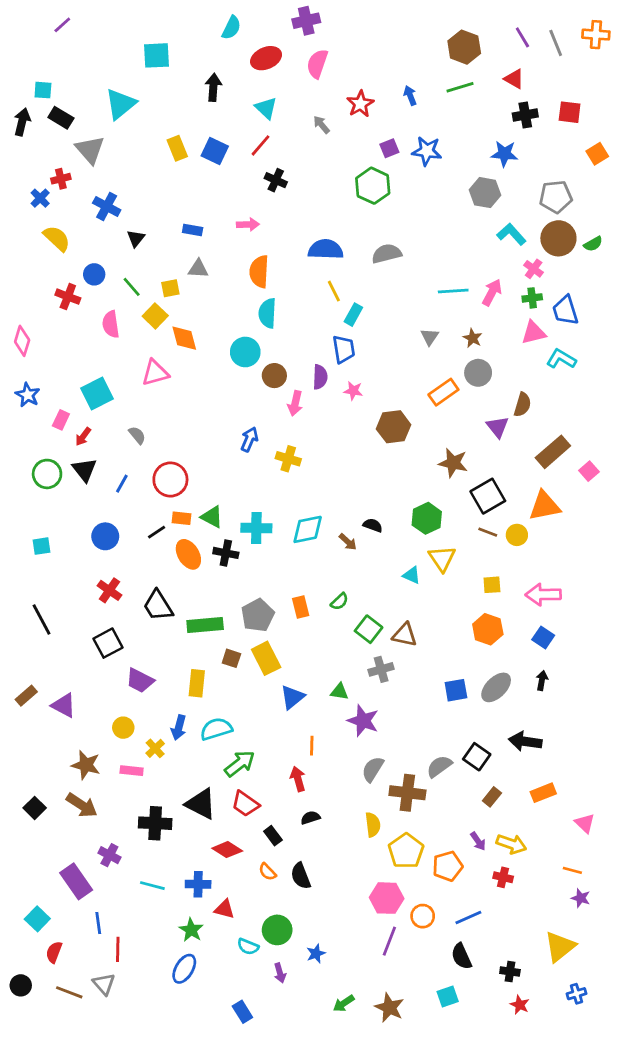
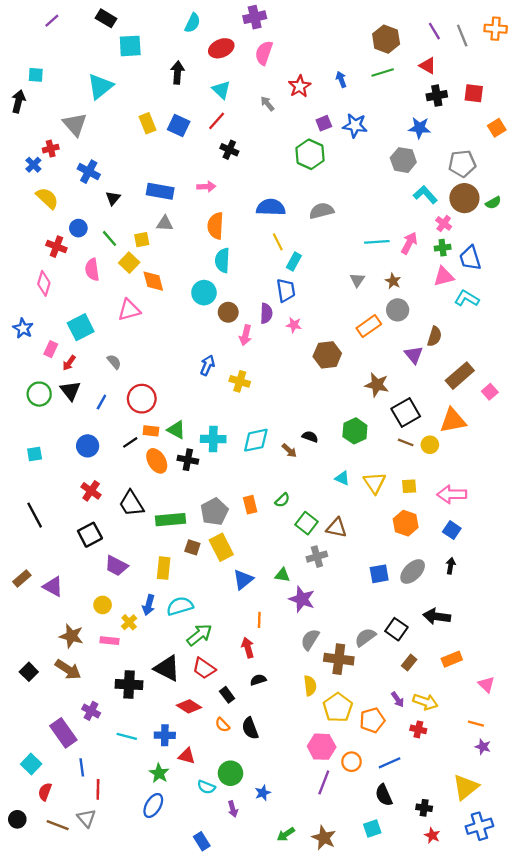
black rectangle: (61, 118) -> (106, 18), moved
blue rectangle: (193, 230) -> (160, 191), size x1.6
pink diamond: (22, 341) -> (44, 283), moved
yellow triangle: (442, 559) -> (375, 483), moved
blue cross: (576, 994) -> (479, 826), size x1.6

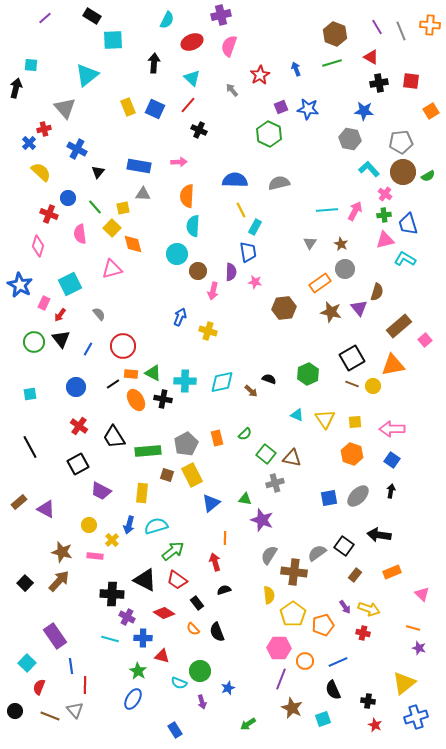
blue star: (23, 328) -> (20, 285), size x1.4
brown star: (377, 385) -> (331, 312), moved
brown arrow: (68, 669) -> (59, 581), turned -80
purple cross: (91, 711) -> (127, 617), moved
brown star: (324, 838) -> (292, 708), moved

